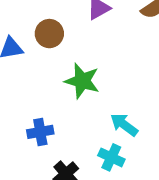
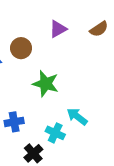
cyan cross: (111, 157) -> (55, 133), moved

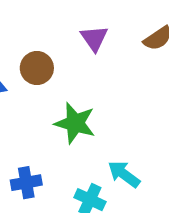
purple triangle: (58, 29) -> (94, 38), turned -36

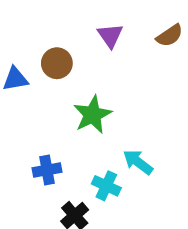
green star: (75, 123) -> (92, 115), turned 30

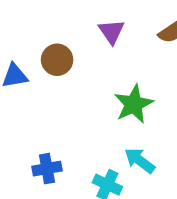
green star: (92, 115) -> (134, 104), moved

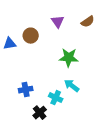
green star: (134, 104) -> (69, 58), turned 30

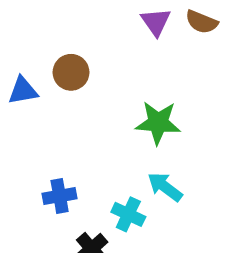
purple triangle: (58, 22) -> (156, 22), moved
brown semicircle: (88, 22) -> (202, 22), moved, turned 56

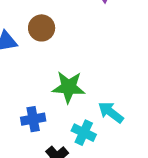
green star: (158, 123) -> (69, 87), moved

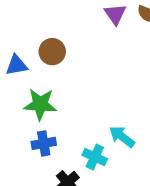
green star: (69, 87) -> (40, 104), moved

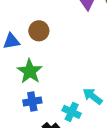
green star: (40, 104) -> (30, 71), turned 30

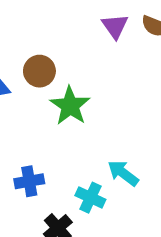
green star: (30, 71) -> (70, 106), moved

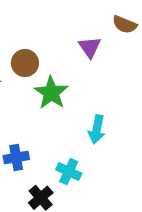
purple triangle: (115, 26) -> (90, 47), moved
cyan arrow: (123, 173) -> (97, 130), moved, turned -116

